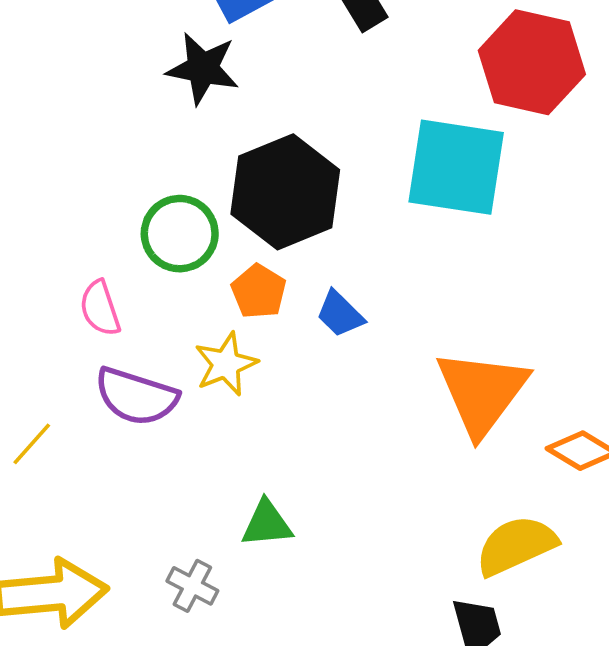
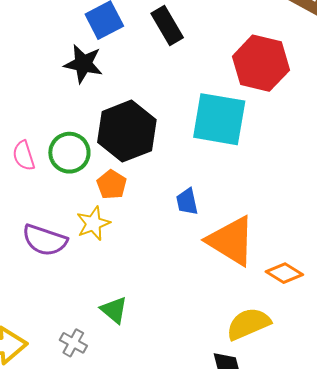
pink semicircle: (100, 308) -> (24, 156), moved
blue trapezoid: (340, 314) -> (187, 202), moved, turned 32
orange triangle: (482, 392) -> (231, 241), turned -36
green triangle: (267, 524) -> (114, 310), turned 44

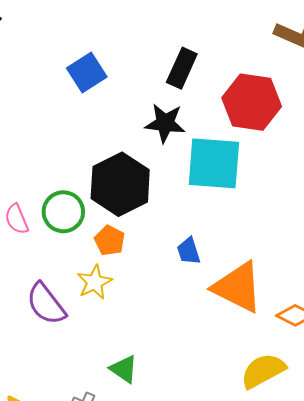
black rectangle: (167, 25) -> (182, 68), moved, turned 60
black star: (83, 64) -> (165, 123), moved
purple semicircle: (45, 240) -> (46, 304), turned 39

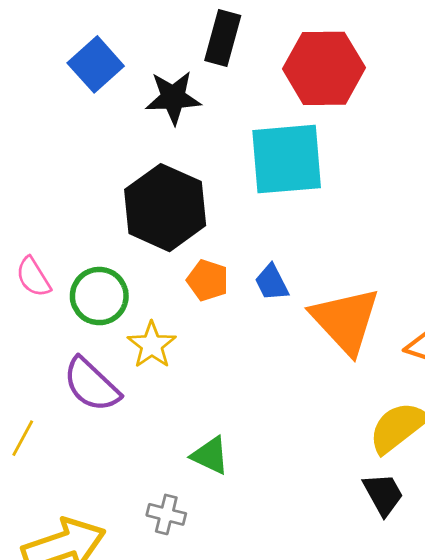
black star: (165, 123) -> (173, 98), moved
green circle: (63, 212) -> (99, 296), moved
orange pentagon: (110, 241) -> (208, 280), moved
orange triangle: (238, 287) -> (346, 320), turned 30

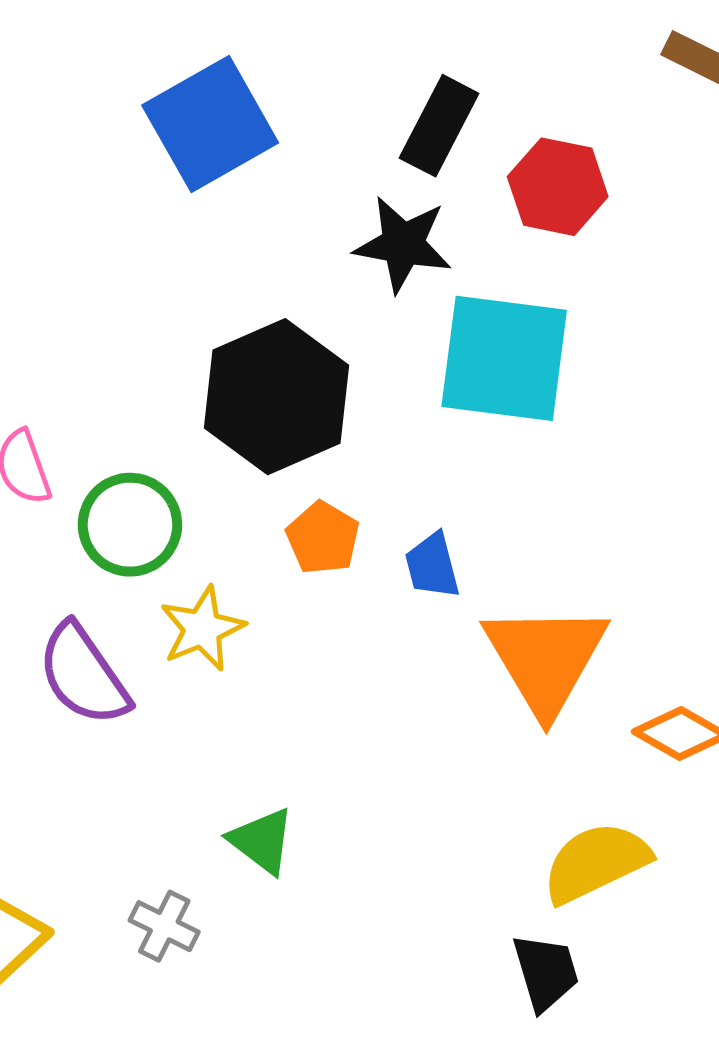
blue square: (96, 64) -> (210, 124), size x1.4
red hexagon: (324, 68) -> (558, 187), moved, size x0.7
black star: (173, 98) -> (403, 244), moved

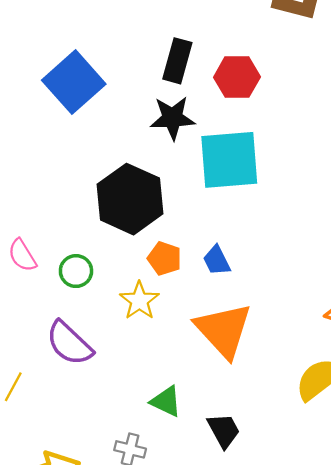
green circle: (130, 525) -> (76, 271), size x0.7
yellow star: (202, 629) -> (139, 301), moved
orange triangle: (545, 659) -> (224, 330), moved
black trapezoid: (546, 972) -> (224, 430), moved

